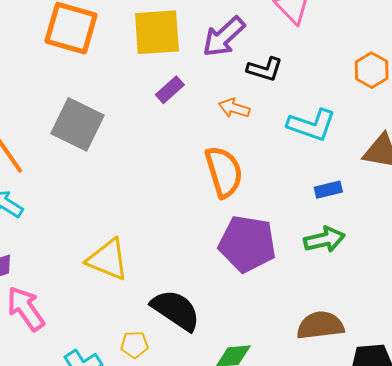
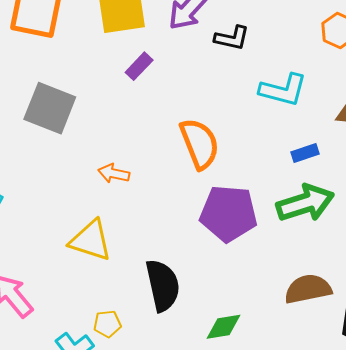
orange arrow: (234, 108) -> (114, 173), moved
green arrow: (324, 240) -> (305, 203), size x1.4
black semicircle: (176, 310) -> (163, 285), turned 48
yellow pentagon: (134, 345) -> (107, 324), moved

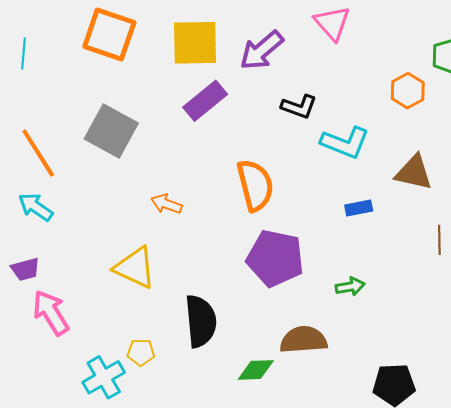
black L-shape: (232, 38) -> (299, 107), moved
purple rectangle: (139, 66) -> (205, 101), size x1.5
green arrow: (305, 203) -> (350, 287), moved, size x0.5
brown semicircle: (308, 289) -> (303, 340), moved

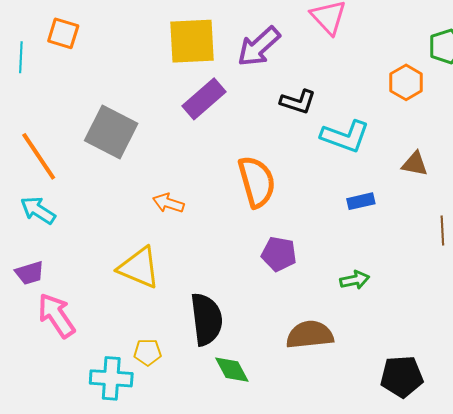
orange square: (109, 35) -> (63, 33), moved, size x0.6
brown triangle: (414, 173) -> (415, 164), size x0.7
purple pentagon: (275, 258) -> (279, 254), size x0.6
green diamond: (256, 370) -> (232, 370), moved, turned 66
cyan cross: (104, 377) -> (111, 378), turned 36

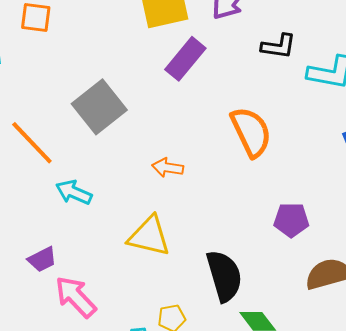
gray square: (111, 132) -> (99, 107), turned 34
cyan arrow: (38, 210) -> (74, 192), moved
purple pentagon: (279, 254) -> (291, 220), moved

